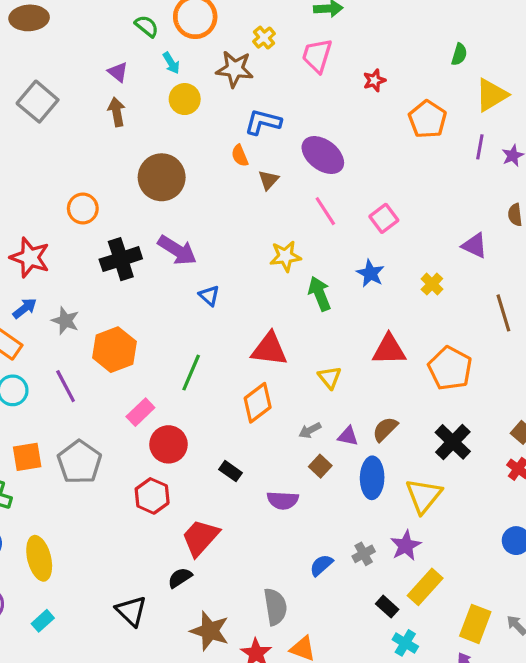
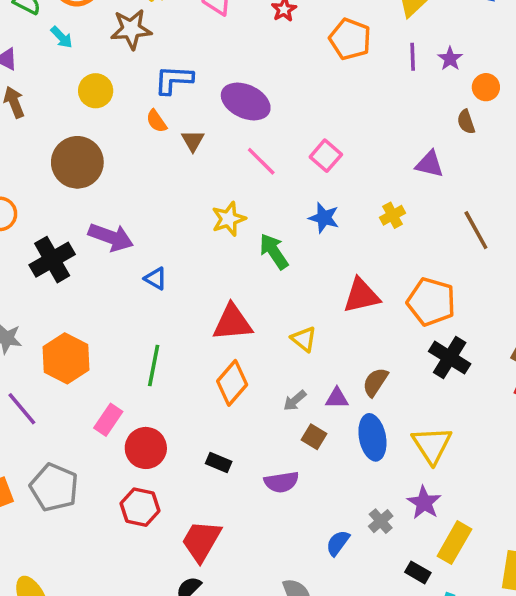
yellow circle: (185, 99) -> (96, 91), moved
yellow cross: (432, 284) -> (393, 215), turned 30
black cross: (453, 442) -> (450, 358), moved

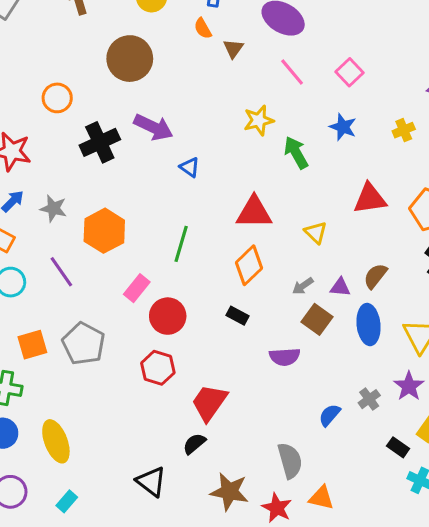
brown square: (314, 437) -> (317, 319), size x1.4
black rectangle: (219, 463) -> (238, 316), moved

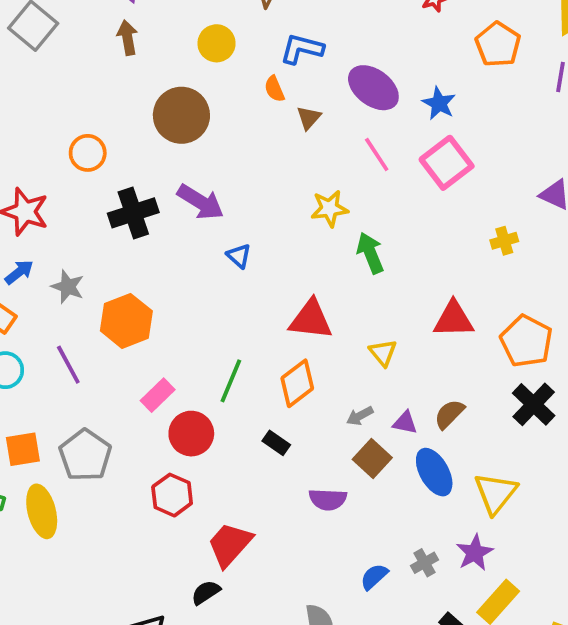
pink square: (350, 72) -> (447, 163), size x1.5
blue star: (343, 127) -> (439, 103), moved
green line: (181, 244) -> (231, 381), moved
blue ellipse: (369, 325) -> (434, 472), turned -30
yellow ellipse: (56, 441) -> (42, 511), moved

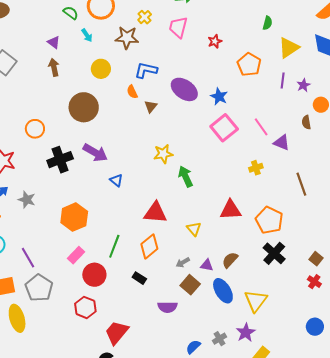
pink line: (377, 154) -> (261, 127), moved
orange hexagon: (126, 321) -> (74, 217), moved
purple line: (68, 365) -> (28, 258), moved

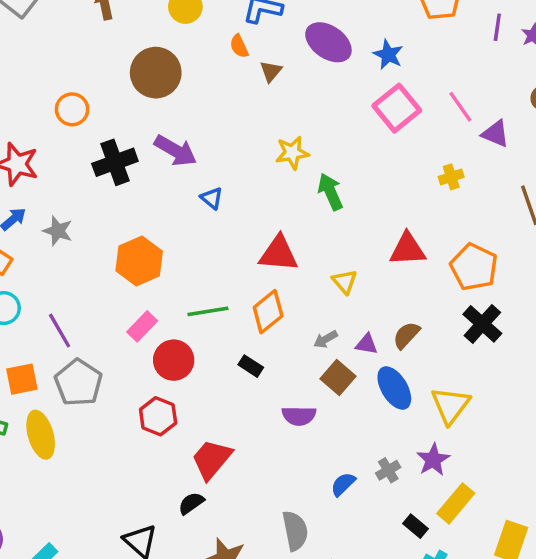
green line: (114, 246) -> (208, 311), turned 60

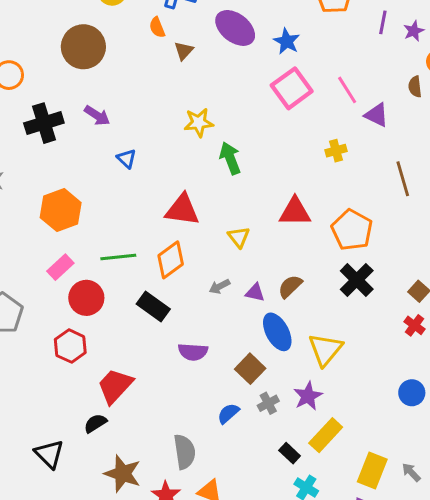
purple arrow: (175, 151) -> (97, 116), size x0.7
black rectangle: (251, 366) -> (153, 306), size x1.5
brown square: (338, 378) -> (250, 369), moved

